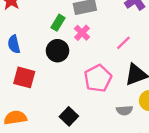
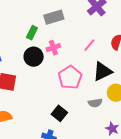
pink cross: (82, 33) -> (53, 48), moved, turned 32
black square: (69, 116) -> (59, 113), moved

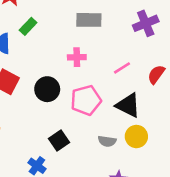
green rectangle: (32, 33) -> (28, 26), moved
black circle: (34, 57) -> (47, 89), moved
black triangle: (103, 71) -> (128, 105), turned 35

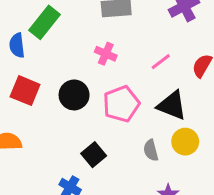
green rectangle: (28, 26) -> (44, 22), size x1.5
pink cross: (77, 57) -> (106, 54), turned 30
gray semicircle: (107, 141) -> (151, 150), turned 72

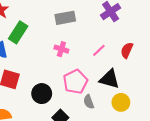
black circle: (74, 95) -> (42, 94), moved
gray semicircle: (151, 150) -> (89, 102), moved

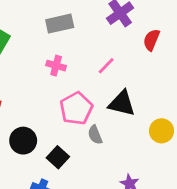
red semicircle: (127, 50) -> (151, 40), moved
black circle: (42, 94) -> (23, 141), moved
yellow circle: (121, 102) -> (162, 131), moved

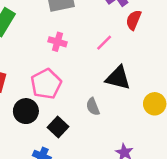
red semicircle: (151, 40) -> (134, 20), moved
pink pentagon: (76, 108) -> (46, 84), moved

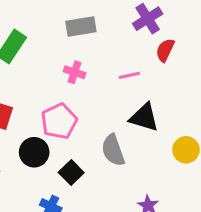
pink line: (104, 43) -> (129, 75), turned 30
gray semicircle: (93, 107) -> (113, 150), size x1.5

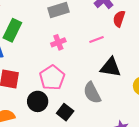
pink cross: (75, 72) -> (58, 42), turned -32

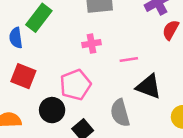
pink line: (97, 39) -> (129, 60), moved

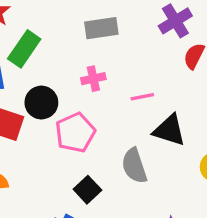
black circle: (52, 110) -> (41, 103), moved

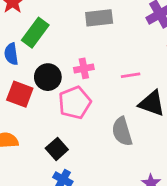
pink cross: (93, 79) -> (84, 68), moved
black square: (87, 190) -> (57, 149), moved

